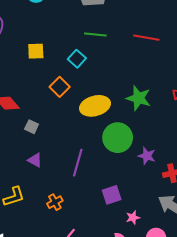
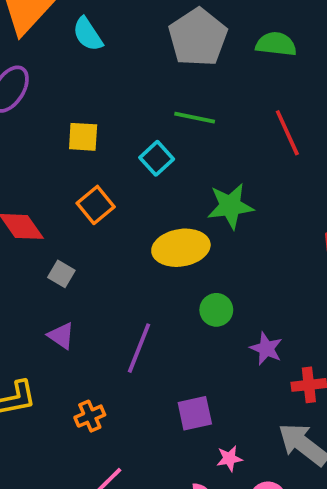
red line: (146, 38) -> (287, 133), turned 50
orange square: (60, 87) -> (96, 205), moved
green star: (139, 98) -> (230, 206), moved, turned -30
green circle: (118, 138) -> (216, 310), size x0.6

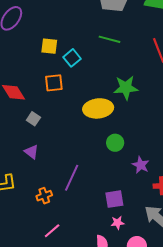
cyan square: (157, 158) -> (72, 58), moved
orange square: (96, 205) -> (54, 83), turned 30
purple line: (139, 348) -> (72, 178), moved
purple square: (195, 413) -> (114, 199), moved

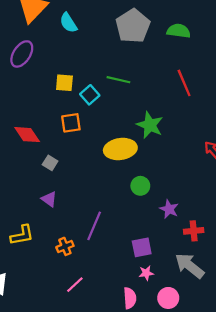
green line: (109, 39) -> (118, 80), moved
green star: (126, 88) -> (150, 125), turned 30

